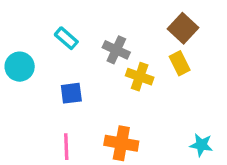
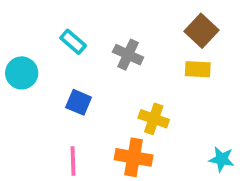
yellow rectangle: (180, 63) -> (198, 69), turned -60
yellow cross: (140, 77) -> (154, 119), moved
blue square: (71, 93) -> (79, 102), turned 30

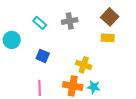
gray cross: (128, 55) -> (70, 21), moved, turned -35
cyan star: (222, 159) -> (94, 87), moved

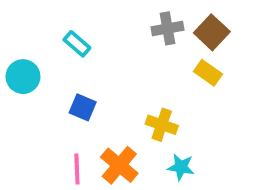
gray cross: (70, 21) -> (167, 28), moved
yellow rectangle: (108, 38) -> (208, 73), turned 32
orange cross: (73, 86) -> (119, 165), moved, turned 30

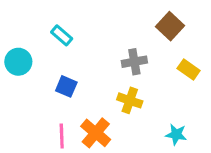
gray cross: (167, 28) -> (134, 62), moved
yellow rectangle: (208, 73) -> (189, 69), moved
cyan star: (181, 167) -> (176, 134), moved

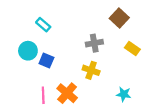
cyan circle: (18, 62) -> (28, 51), moved

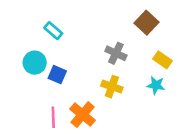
gray cross: (94, 43) -> (116, 53), turned 35
cyan star: (124, 94) -> (156, 85), moved

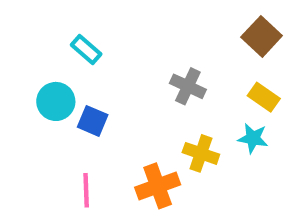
brown square: (147, 23) -> (262, 36), moved
yellow cross: (112, 87) -> (201, 153), moved
orange cross: (83, 115) -> (158, 186), moved, turned 30

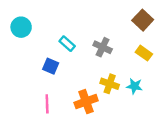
cyan rectangle: (86, 49) -> (67, 44), moved
cyan circle: (56, 101) -> (21, 27), moved
cyan star: (253, 138) -> (134, 86), moved

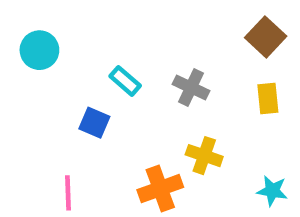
yellow rectangle: (144, 53) -> (268, 98), turned 49
cyan star: (134, 86) -> (272, 191), moved
pink line: (47, 104) -> (68, 193), moved

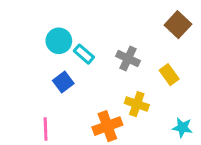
cyan circle: (39, 50) -> (59, 41), moved
yellow rectangle: (268, 98) -> (169, 75), moved, turned -30
blue square: (94, 123) -> (63, 82), turned 30

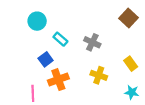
cyan circle: (59, 41) -> (37, 21), moved
yellow rectangle: (169, 75) -> (131, 64), moved
orange cross: (107, 126) -> (58, 80), moved

